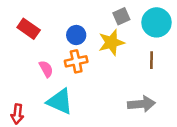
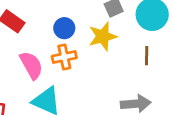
pink semicircle: (46, 69) -> (31, 65), size x1.5

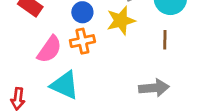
pink semicircle: (31, 65) -> (49, 49), turned 64

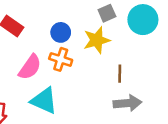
brown line: (165, 40) -> (120, 74), moved
orange cross: (82, 41) -> (61, 59), turned 30

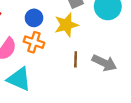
brown line: (120, 74) -> (76, 59), moved
gray arrow: (127, 103) -> (104, 63), moved, turned 30

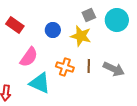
yellow star: (66, 25) -> (81, 36), turned 30
orange cross: (34, 42) -> (65, 67), moved

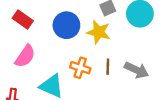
blue circle: (53, 30) -> (66, 25), size x1.5
pink semicircle: (29, 57) -> (25, 56), moved

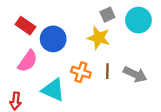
blue circle: (66, 25) -> (53, 39), moved

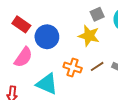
brown line: (107, 71) -> (97, 66), turned 56

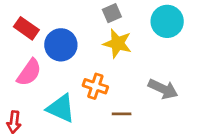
gray square: (97, 14) -> (112, 13), moved
brown line: (97, 66) -> (122, 114), moved, turned 32

